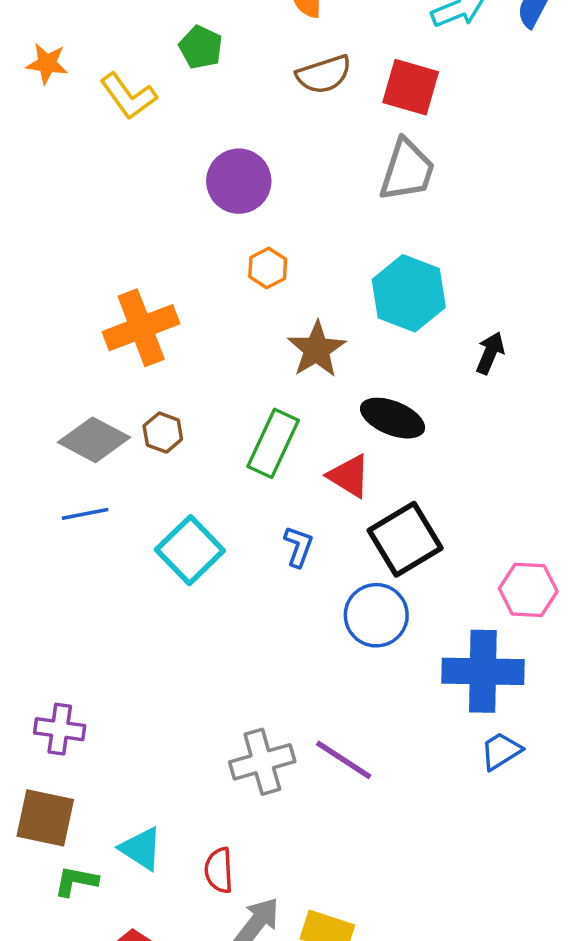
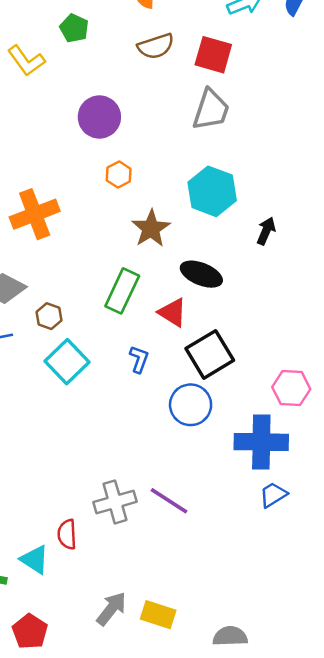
brown hexagon: (163, 433) -> (49, 316), moved
red semicircle: (219, 870) -> (67, 534), moved

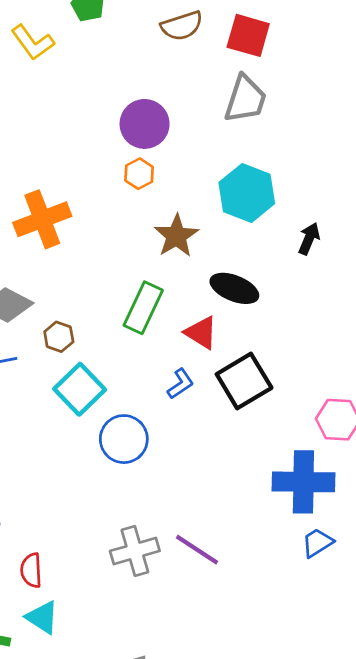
purple circle: (99, 117) -> (145, 124), moved
blue L-shape: (139, 359) -> (180, 384), moved, turned 36
blue circle: (191, 405) -> (124, 439), moved
red semicircle: (67, 534) -> (31, 570), moved

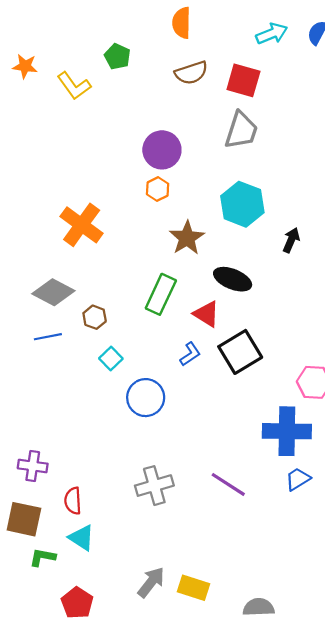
orange cross: (42, 219) -> (82, 225), turned -33
cyan square: (80, 389) -> (111, 358), size x0.6
purple line: (197, 550) -> (228, 484), moved

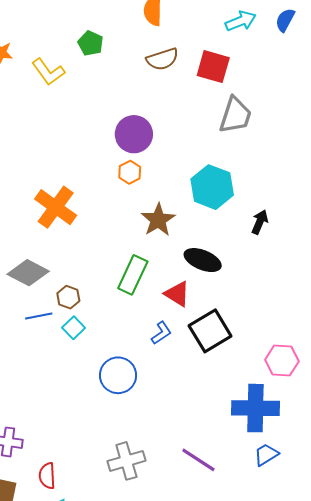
gray trapezoid: (241, 130) -> (235, 115), moved
blue line: (48, 337) -> (39, 316), moved
cyan square: (111, 358) -> (74, 328), moved

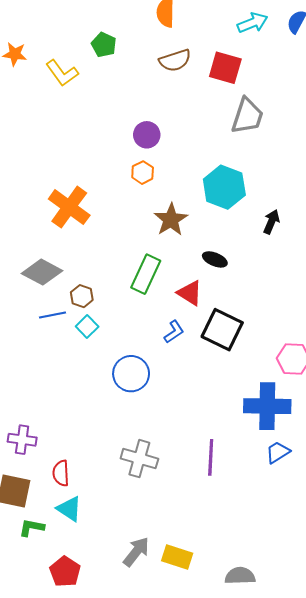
purple circle: (134, 134) -> (147, 135), size x0.7
black ellipse: (203, 260) -> (215, 259), size x0.7
black square: (210, 331) -> (222, 330), turned -33
purple line: (198, 460) -> (211, 457), turned 60
gray cross: (126, 461) -> (139, 459), turned 32

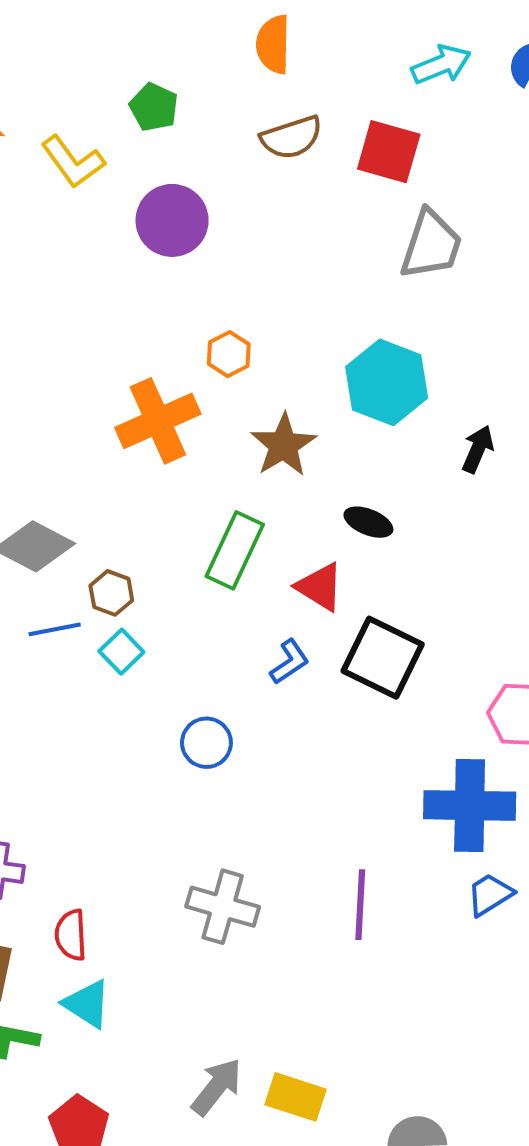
purple circle: (147, 135) -> (172, 220), moved, size x1.4
orange cross: (69, 207) -> (158, 421), moved, turned 30
blue circle: (131, 374) -> (206, 743), size x0.7

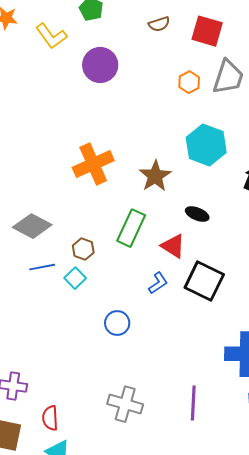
brown semicircle: (291, 137) -> (159, 24), size x0.7
orange hexagon: (229, 354) -> (189, 82), moved
brown hexagon: (111, 593) -> (83, 249), moved

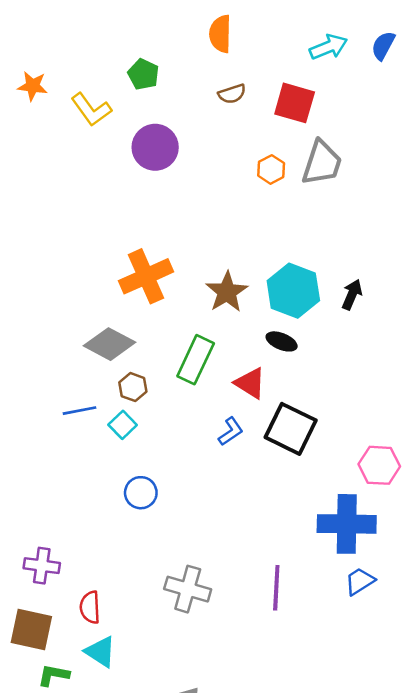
cyan hexagon: (206, 145) -> (293, 291), moved
gray diamond: (32, 226) -> (110, 344), moved
blue circle: (117, 323) -> (141, 493), moved

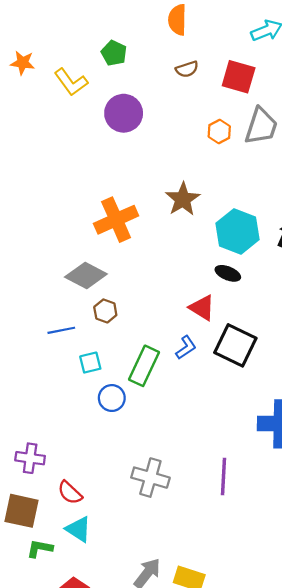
brown star: (227, 292) -> (183, 199), moved
green rectangle: (196, 360) -> (144, 366), moved
cyan square: (123, 425) -> (90, 363), moved, turned 30
red semicircle: (90, 607) -> (70, 493), turned -44

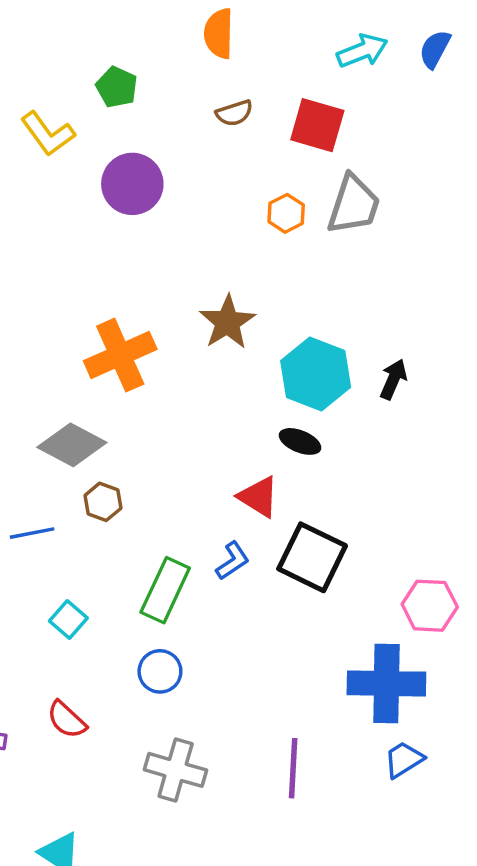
cyan square: (90, 363) -> (68, 620), moved, turned -35
blue circle: (112, 398) -> (160, 671), moved
red semicircle: (70, 493) -> (67, 720), moved

